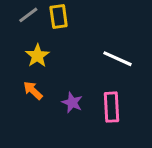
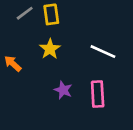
yellow star: (37, 56) -> (50, 49), moved
orange arrow: (33, 90) -> (13, 64), moved

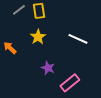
pink rectangle: (98, 94) -> (70, 83), moved, turned 54

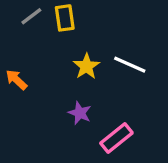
yellow star: (38, 37) -> (86, 66), moved

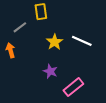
gray line: (31, 16) -> (20, 27), moved
orange arrow: (16, 80) -> (10, 50), turned 32

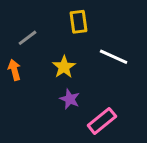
yellow rectangle: (41, 12) -> (79, 22), moved
yellow star: (55, 42) -> (64, 67), moved

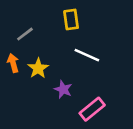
white line: (114, 57) -> (87, 55), moved
yellow star: (64, 67) -> (38, 68), moved

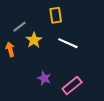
yellow star: (38, 68) -> (34, 40), moved
purple star: (63, 89) -> (44, 78), moved

